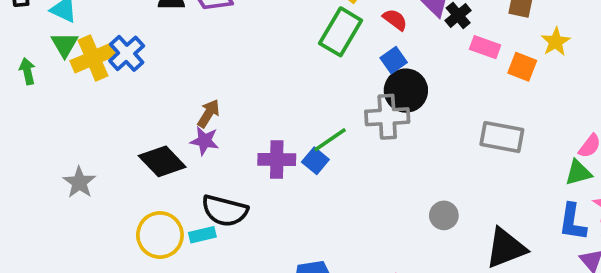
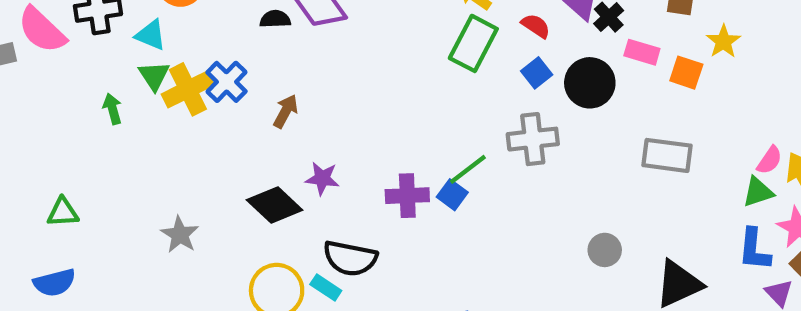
black circle: (406, 91) -> (590, 83), moved
brown arrow: (208, 113) -> (286, 111), moved
cyan rectangle: (202, 235) -> (326, 288), turned 50

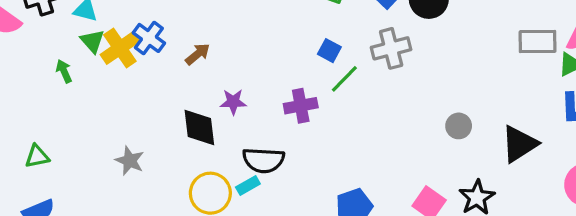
brown arrow: (286, 111) -> (198, 54), turned 30
gray rectangle: (667, 155) -> (538, 42), moved
blue square: (452, 195) -> (329, 51), moved
black diamond: (275, 205) -> (199, 127), turned 48
cyan rectangle: (326, 288) -> (248, 185), turned -55

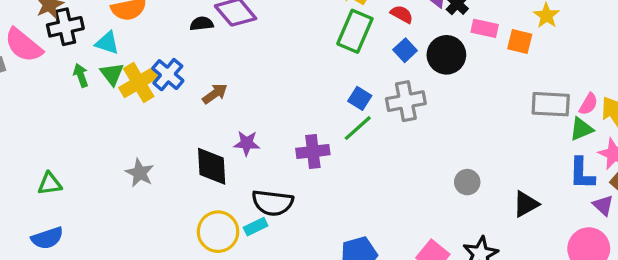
blue square: (329, 51) -> (360, 98), moved
green arrow: (64, 71) -> (81, 75), moved
black triangle: (519, 144) -> (526, 204), size x0.7
gray star: (130, 161) -> (140, 173), moved

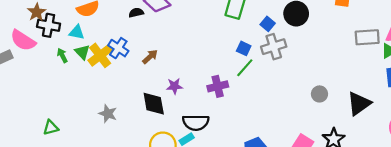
black cross: (65, 27) -> (49, 25), turned 30
blue square: (405, 50) -> (268, 24), moved
black triangle: (526, 204) -> (359, 104), size x1.4

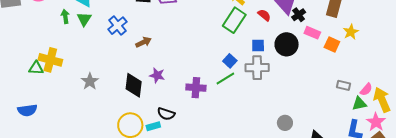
blue square: (268, 24) -> (258, 46), turned 32
gray rectangle: (367, 37) -> (344, 85), size x0.6
yellow cross: (100, 55) -> (50, 60), moved, turned 35
black semicircle: (196, 122) -> (166, 114), size x0.7
green triangle: (51, 128) -> (36, 68), moved

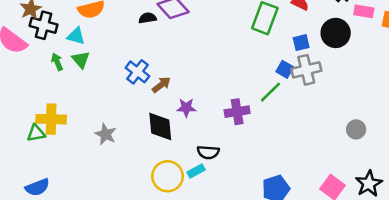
blue cross: (118, 26) -> (137, 72), moved
brown arrow: (144, 42) -> (161, 85), moved
blue square: (230, 61) -> (285, 69), moved

